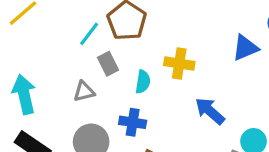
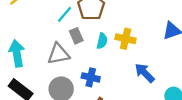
cyan semicircle: (143, 82) -> (102, 41), moved
gray triangle: (84, 91) -> (58, 54), size x1.5

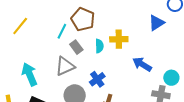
blue cross: (91, 77) -> (97, 79), turned -35

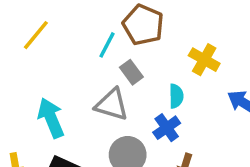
yellow cross: (119, 39) -> (204, 60), turned 30
cyan semicircle: (99, 46) -> (176, 96), moved
gray triangle: (65, 66) -> (112, 105), turned 40

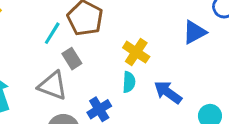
cyan semicircle: (176, 96) -> (129, 82), moved

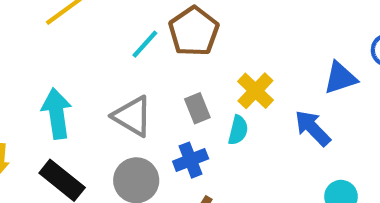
gray rectangle: (72, 59) -> (197, 108), moved
blue arrow: (168, 92) -> (313, 128), moved

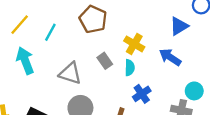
cyan line: (145, 44) -> (50, 32), moved
cyan arrow: (57, 114) -> (25, 61), moved
blue cross: (191, 160) -> (142, 94), moved

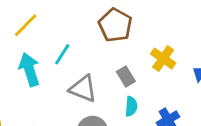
cyan line: (50, 32) -> (62, 54), moved
cyan semicircle: (130, 68) -> (131, 106), moved

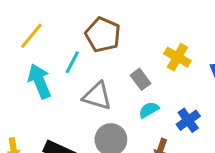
brown pentagon: (115, 25) -> (103, 35), moved
cyan semicircle: (131, 106) -> (149, 110), turned -120

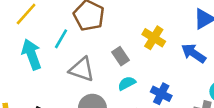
blue cross: (188, 120) -> (161, 94), turned -30

